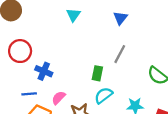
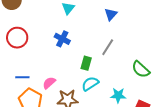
blue cross: (44, 71) -> (62, 39), moved

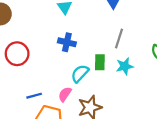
cyan semicircle: (90, 84) -> (80, 73), moved
cyan star: (118, 95) -> (125, 66), moved

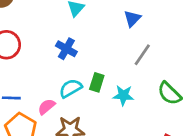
gray line: (119, 39) -> (142, 55), moved

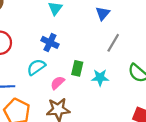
cyan semicircle: (70, 88) -> (36, 67), moved
pink semicircle: (47, 107) -> (58, 83), moved

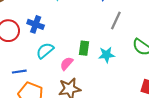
blue cross: (50, 42) -> (36, 24), moved

